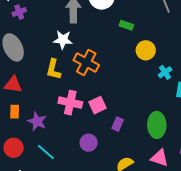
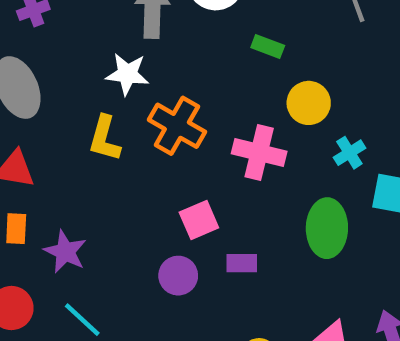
pink cross: (70, 103) -> (259, 153), moved
purple rectangle: (118, 124) -> (242, 263), turned 64
green ellipse: (157, 125) -> (327, 228), moved
purple circle: (89, 143) -> (178, 276), moved

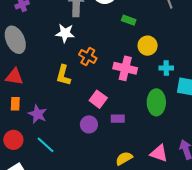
orange cross: (177, 126) -> (88, 56), size x0.7
yellow L-shape: (105, 138) -> (63, 75), moved
cyan cross: (349, 153) -> (166, 68), turned 32
pink square: (199, 220) -> (98, 99), turned -30

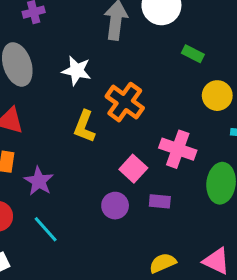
white star: (65, 33) -> (77, 71), moved
orange cross: (88, 56) -> (125, 102), size x1.4
pink cross: (125, 68) -> (178, 149), moved

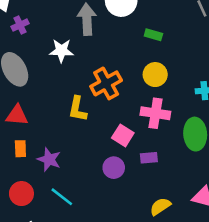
white star: (77, 71) -> (61, 51), moved
yellow circle: (217, 96) -> (155, 75), moved
orange cross: (125, 102) -> (106, 83), turned 36

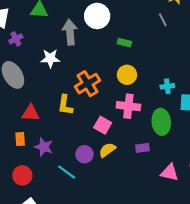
red triangle: (17, 115) -> (31, 113), moved
purple rectangle: (149, 158) -> (143, 148), moved
purple circle: (114, 168) -> (84, 154), moved
cyan line: (62, 197) -> (67, 172), moved
yellow semicircle: (160, 206) -> (107, 150), moved

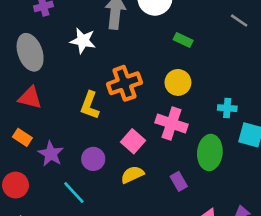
gray line: (163, 20) -> (239, 21), turned -40
red triangle: (31, 113) -> (30, 98), moved
orange rectangle: (20, 139) -> (22, 137), turned -64
purple rectangle: (143, 148) -> (179, 181), turned 56
purple circle: (84, 154) -> (93, 159), moved

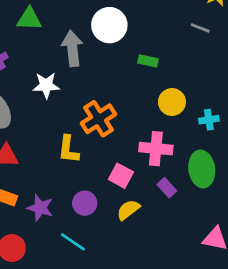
yellow circle: (178, 82) -> (172, 102), moved
purple rectangle: (179, 181) -> (167, 188), moved

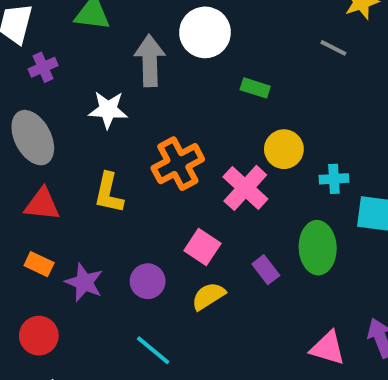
yellow L-shape: (68, 149) -> (109, 193), moved
pink cross: (156, 149) -> (245, 188), moved, turned 32
cyan line: (73, 242) -> (153, 350), moved

